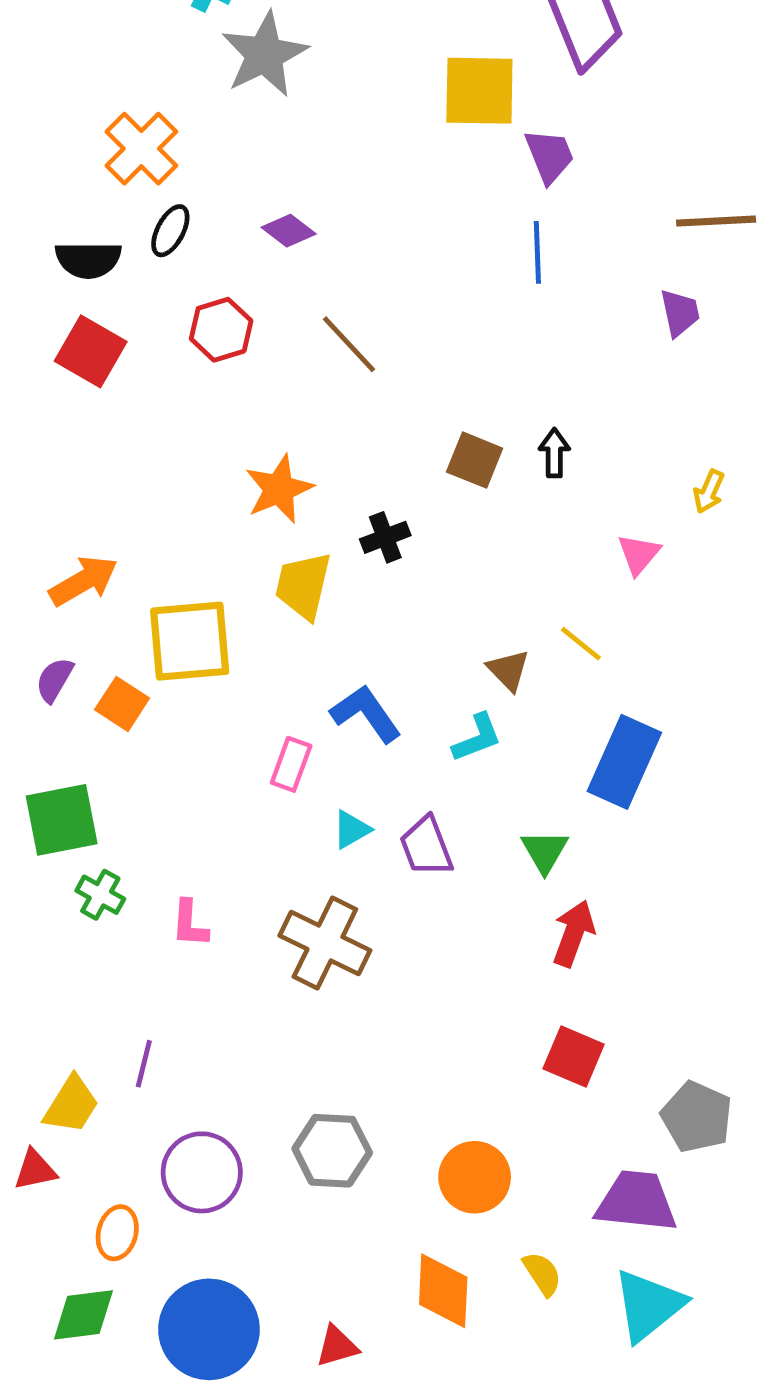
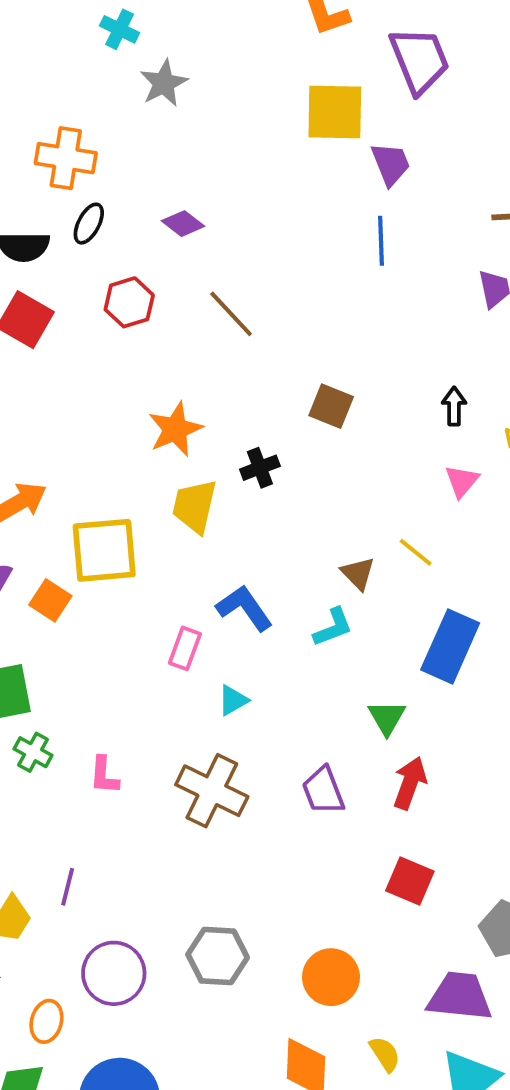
gray star: (265, 54) -> (164, 83), size x0.7
orange cross: (141, 149) -> (66, 158), turned -36
black arrow: (554, 453) -> (454, 406), moved
purple trapezoid: (426, 846) -> (323, 791), moved

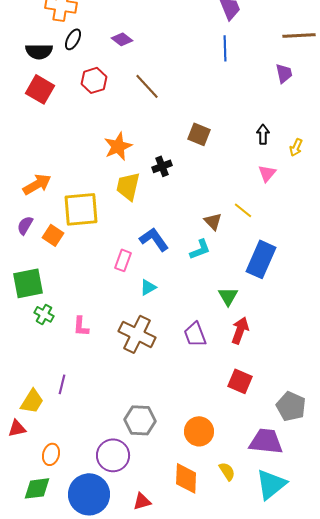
purple circle: (114, 973) -> (113, 455), moved

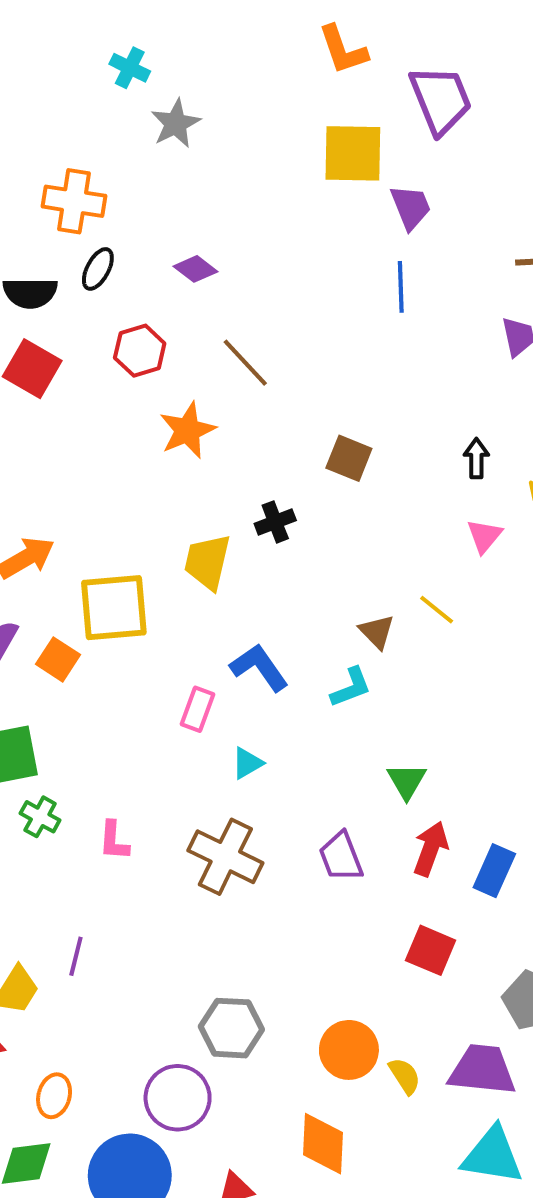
orange star: (118, 146) -> (188, 430), moved
blue rectangle: (261, 259) -> (494, 871), moved, size x0.7
yellow semicircle: (227, 471) -> (405, 1076), moved
cyan triangle: (271, 484) -> (492, 1156), turned 48

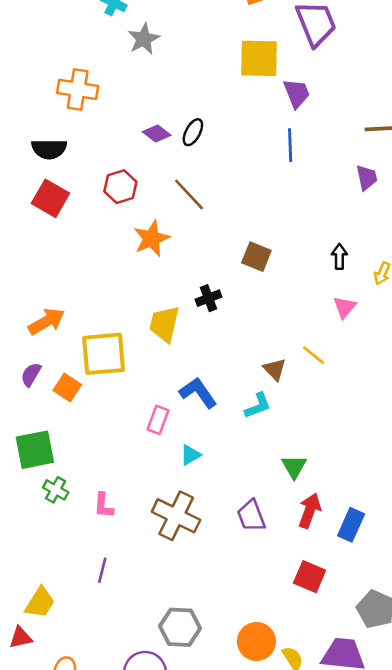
black ellipse: (98, 269) -> (193, 132), moved
purple line: (76, 956) -> (102, 570), moved

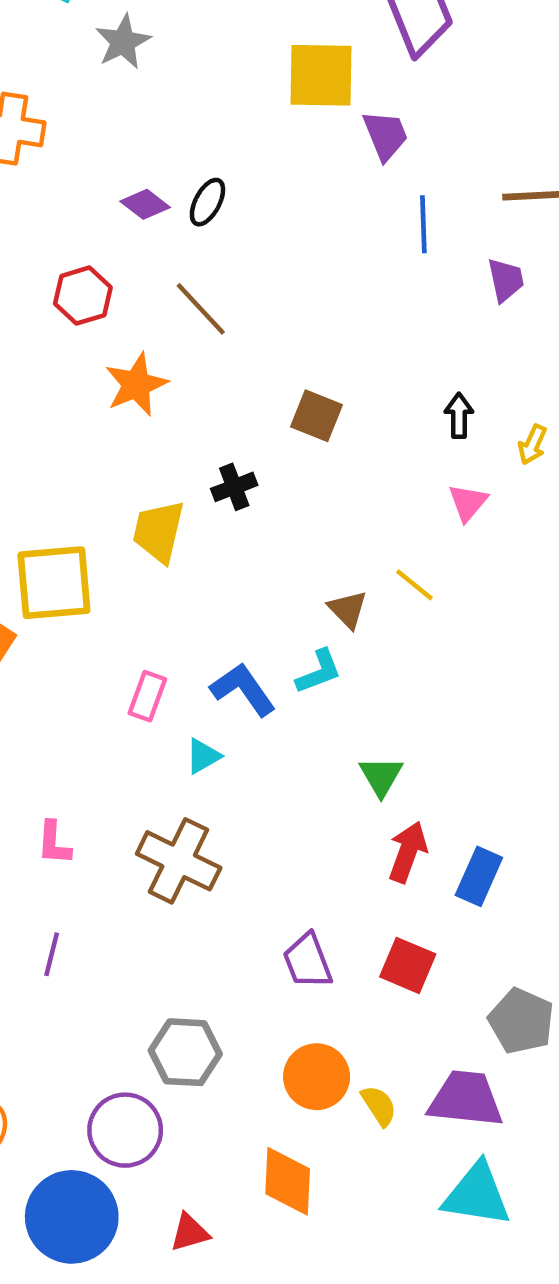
blue line: (290, 145) -> (423, 224), moved
blue L-shape: (198, 393) -> (243, 689), moved
purple trapezoid: (251, 516) -> (308, 961), moved

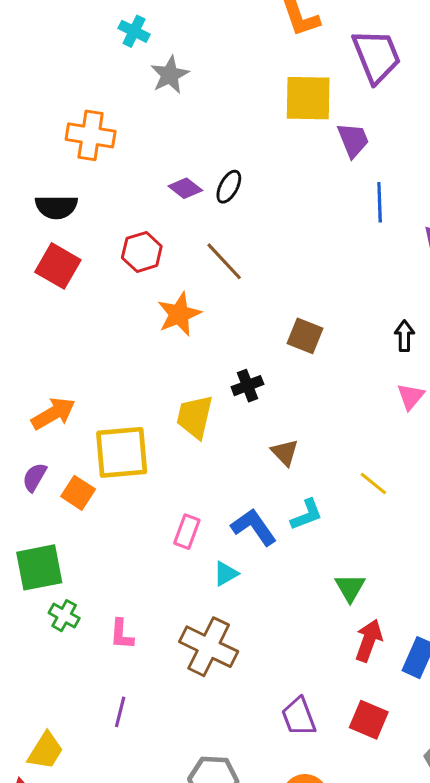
yellow line: (414, 585) -> (373, 483), moved
brown triangle: (348, 609) -> (285, 452), moved

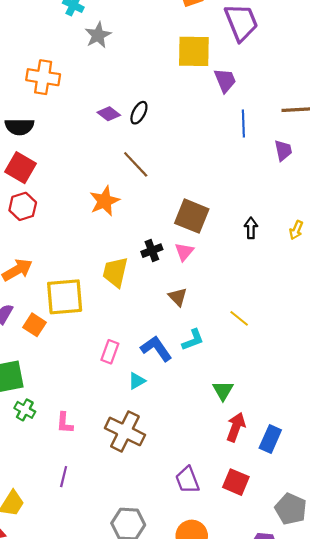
red hexagon: (142, 252) -> (23, 206), moved
brown square: (305, 336) -> (192, 216), size x1.4
black arrow: (404, 336) -> (251, 228), moved
pink triangle: (411, 396) -> (184, 252), moved

